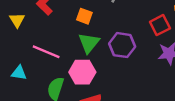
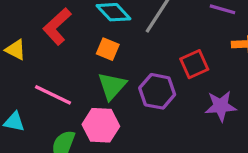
yellow triangle: (17, 20) -> (16, 50), turned -35
red square: (160, 25) -> (194, 64), moved

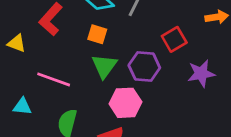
pink hexagon: (101, 125) -> (125, 103), moved

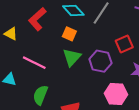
pink hexagon: (125, 103) -> (116, 94), moved

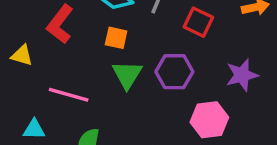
red square: (124, 44) -> (198, 22), moved, turned -30

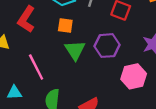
pink line: (69, 95) -> (36, 67), turned 52

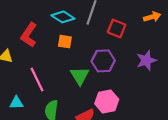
green triangle: (75, 50) -> (80, 76), moved
pink hexagon: (134, 76) -> (107, 101), moved

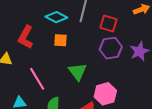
purple hexagon: (103, 61) -> (111, 48), moved

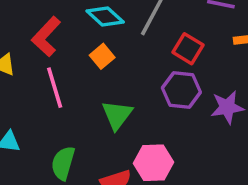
orange square: (61, 40) -> (102, 56), turned 32
pink line: (37, 79) -> (55, 88), moved

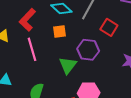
orange square: (102, 56) -> (59, 31), turned 32
purple hexagon: (181, 90) -> (88, 50), moved

